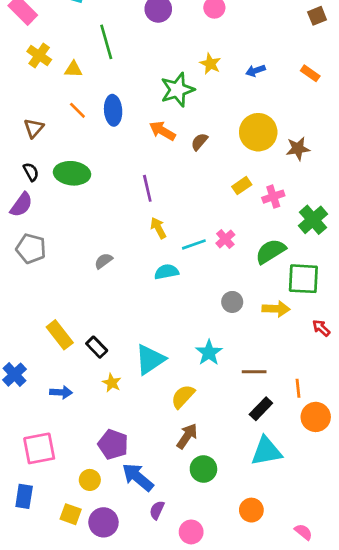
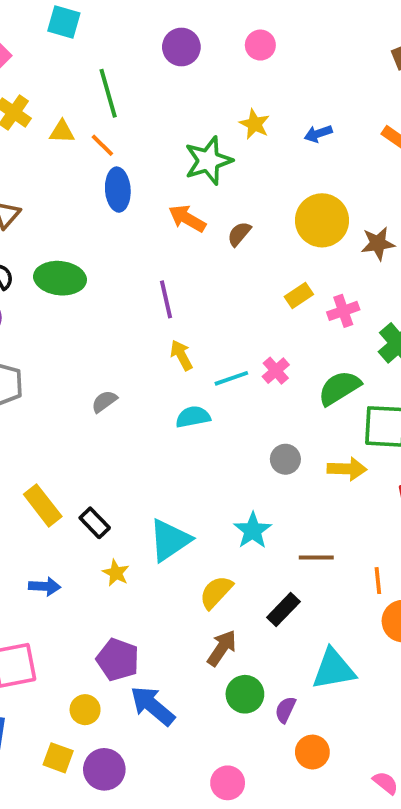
orange line: (77, 110) -> (102, 145), moved
black rectangle: (261, 409) -> (283, 609), moved
purple semicircle: (157, 510) -> (285, 710), moved

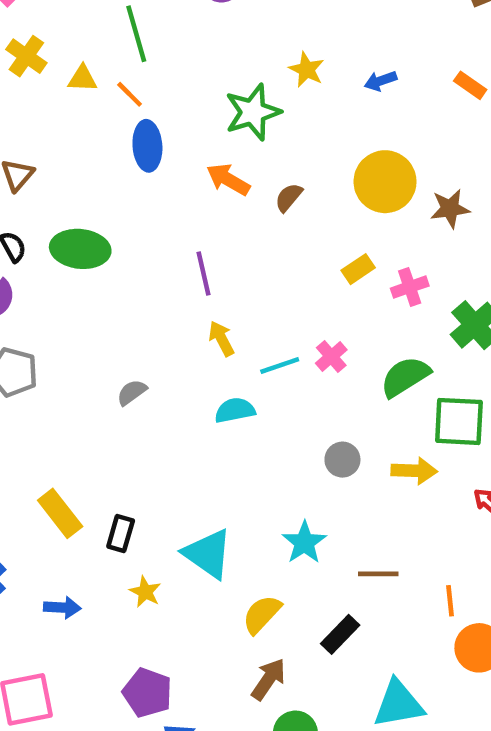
black rectangle: (95, 523) -> (121, 534), turned 60
cyan triangle: (170, 540) -> (208, 554), turned -51

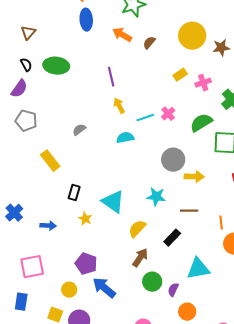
gray circle: (342, 460) -> (173, 160), size x1.5
yellow arrow: (414, 471) -> (194, 177), moved
yellow rectangle: (60, 513) -> (50, 161), moved
cyan star: (304, 543) -> (156, 197), turned -30

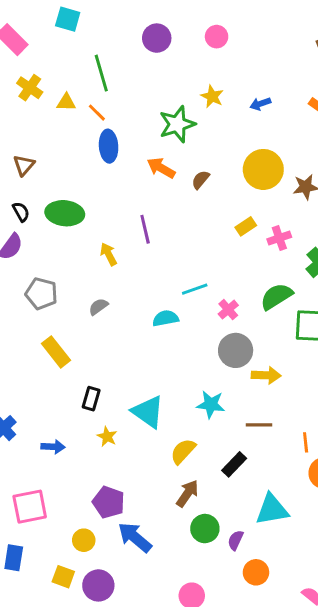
yellow arrow: (119, 106) -> (109, 254), moved
pink cross: (168, 114) -> (228, 310), moved
gray pentagon: (26, 121) -> (41, 294), moved

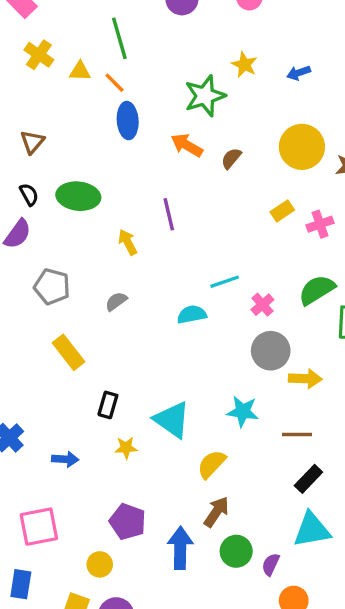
yellow star: (107, 437) -> (126, 448), turned -30
black rectangle: (234, 464) -> (308, 479), moved
blue arrow: (135, 537) -> (180, 548), moved, turned 51

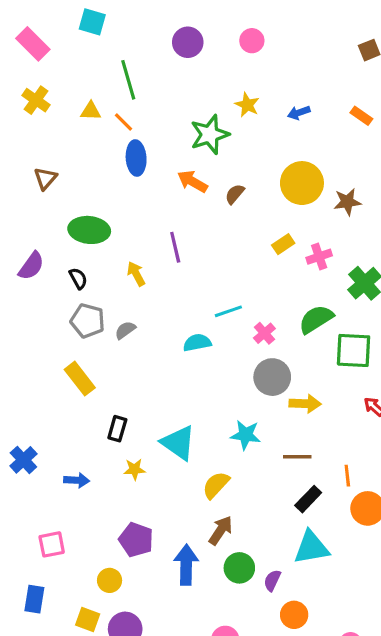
yellow cross: (39, 55) -> (36, 100), moved
black semicircle: (29, 194) -> (78, 278), moved
gray pentagon: (52, 287) -> (88, 321), moved
pink square: (39, 527) -> (52, 544), size x0.7

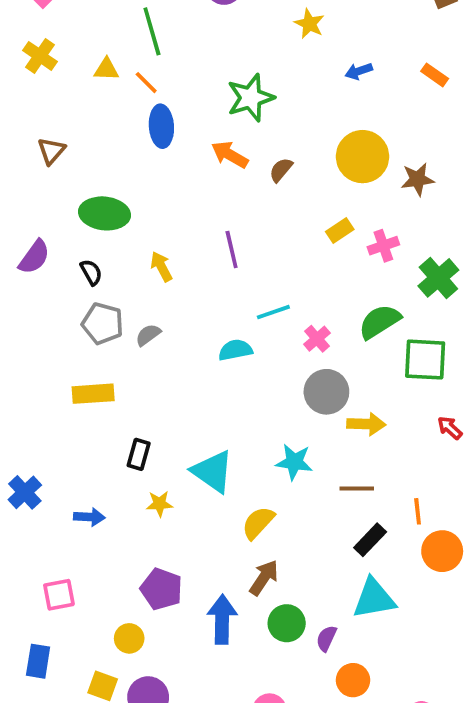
yellow star: (247, 105) -> (309, 24), moved
purple line: (175, 247) -> (232, 249), moved
yellow rectangle: (80, 379) -> (93, 394), turned -56

